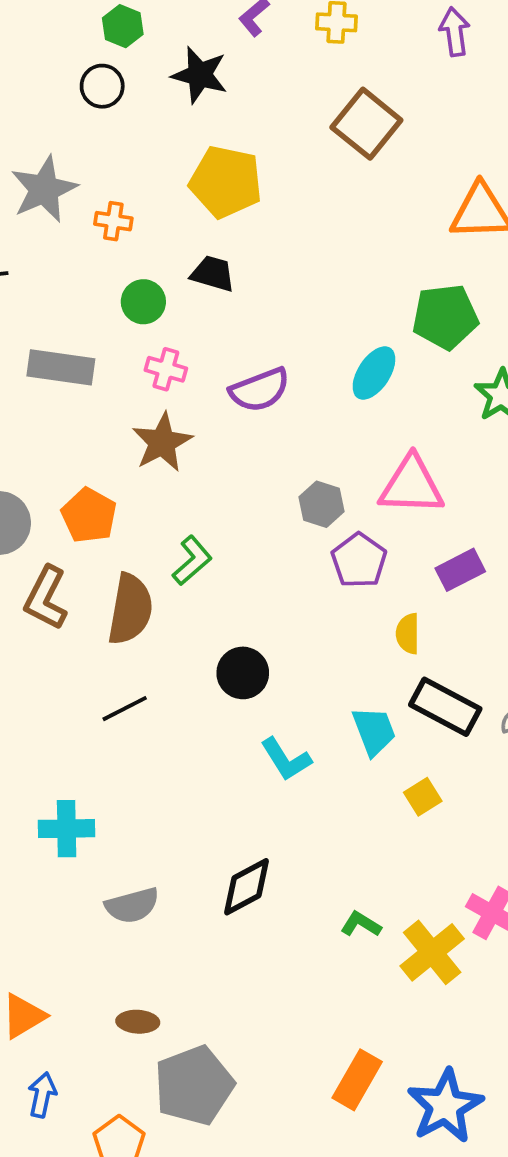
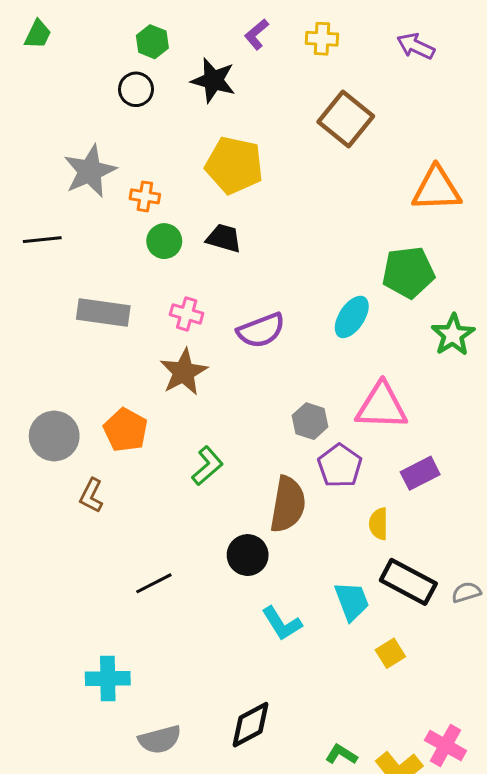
purple arrow: (455, 32) -> (416, 46), turned -57
green circle: (143, 302) -> (164, 241), moved
brown L-shape: (46, 598) -> (91, 496), size x0.7
brown semicircle: (130, 609) -> (288, 504), moved

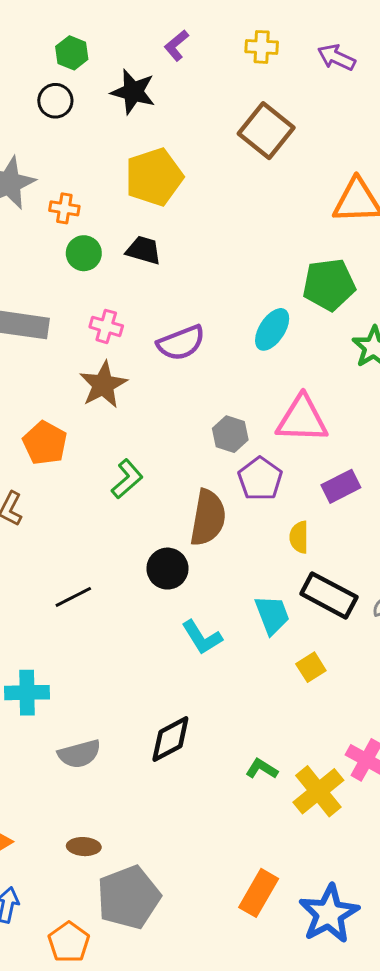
yellow cross: (322, 39) -> (262, 47), moved
yellow pentagon: (234, 165) -> (154, 177), turned -30

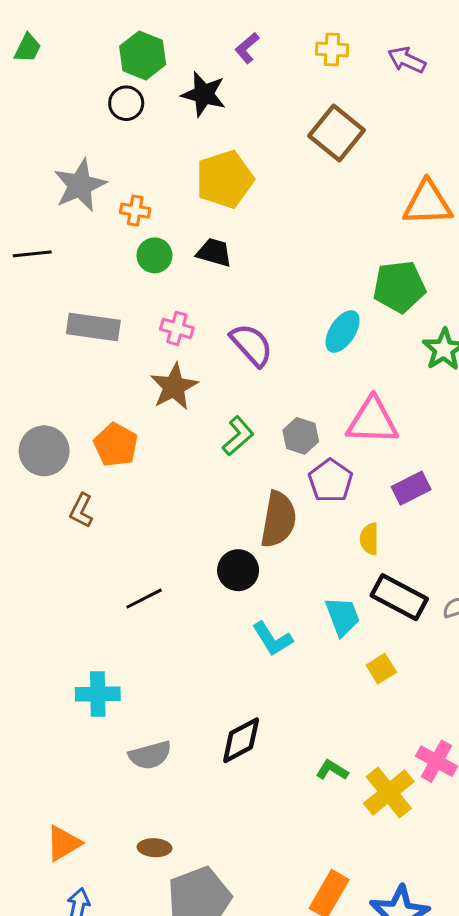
green hexagon: (72, 53) -> (143, 55), size x1.4
purple semicircle: (181, 343) -> (251, 345), turned -111
green L-shape: (127, 479) -> (238, 436), moved

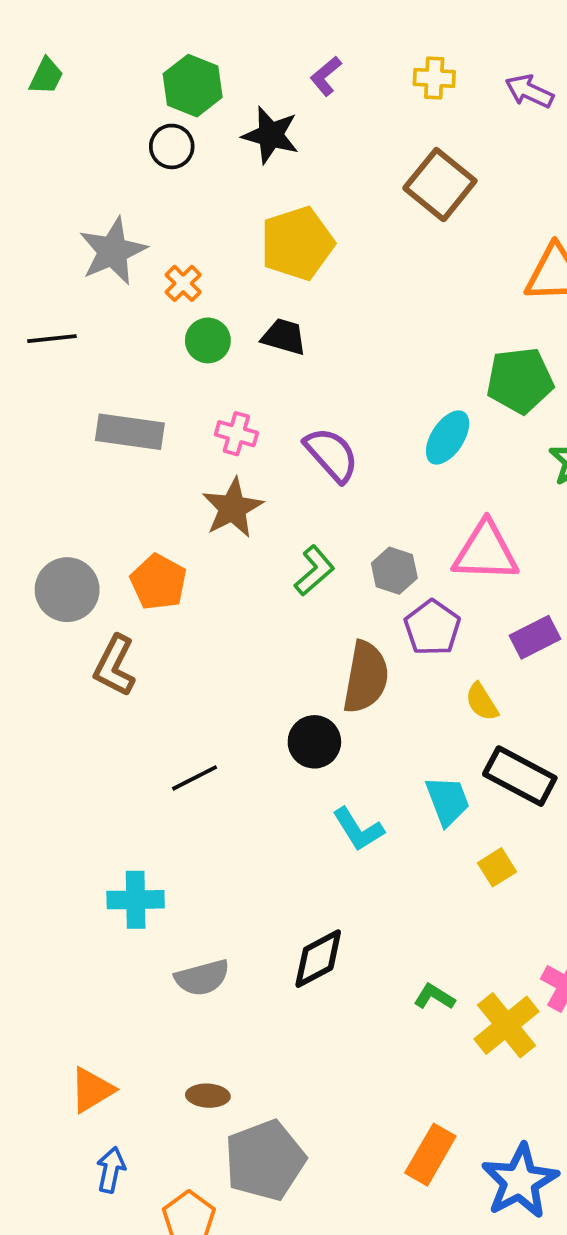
orange cross: (135, 211) -> (183, 283), turned 36
brown L-shape: (81, 511) -> (115, 666), size x1.4
yellow semicircle: (369, 539) -> (482, 702), turned -32

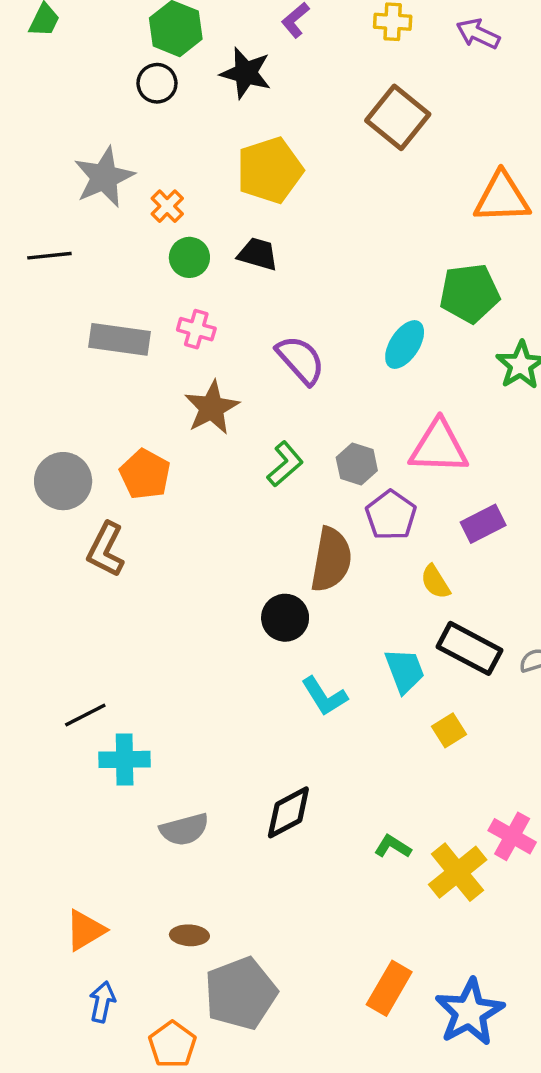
pink cross: (236, 434) -> (196, 329), moved
black line: (195, 778) -> (85, 715), moved

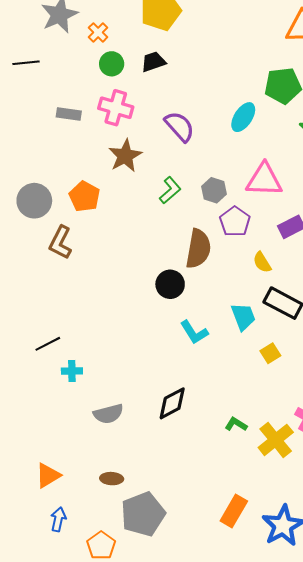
black trapezoid: (258, 254) -> (153, 62), turned -35
pink cross: (196, 329) -> (116, 108), size x1.5
gray rectangle: (119, 339) -> (69, 114), size x0.7
cyan cross: (125, 759) -> (72, 371), size x0.7

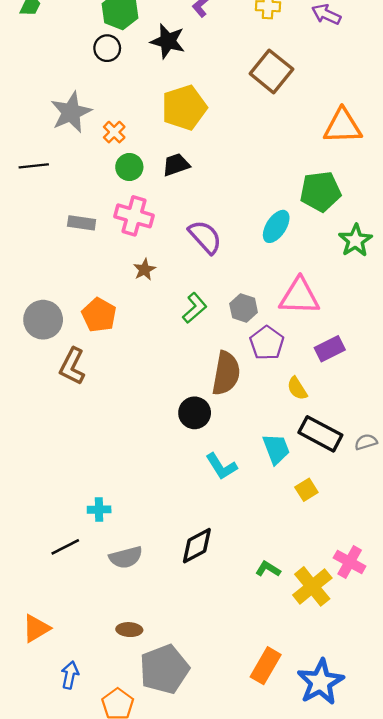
brown star: (125, 156) -> (144, 270), size x0.6
black line: (48, 344) -> (65, 547), moved
cyan cross: (72, 371) -> (99, 510), moved
orange triangle: (48, 475) -> (36, 628), moved

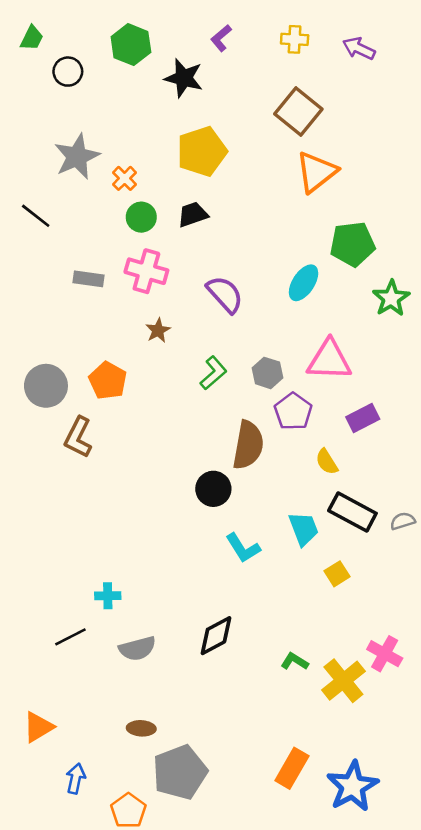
black circle: (107, 48) -> (68, 72), moved
orange triangle: (343, 126) -> (316, 172), moved, turned -36
black line: (34, 166) -> (36, 216), turned 44

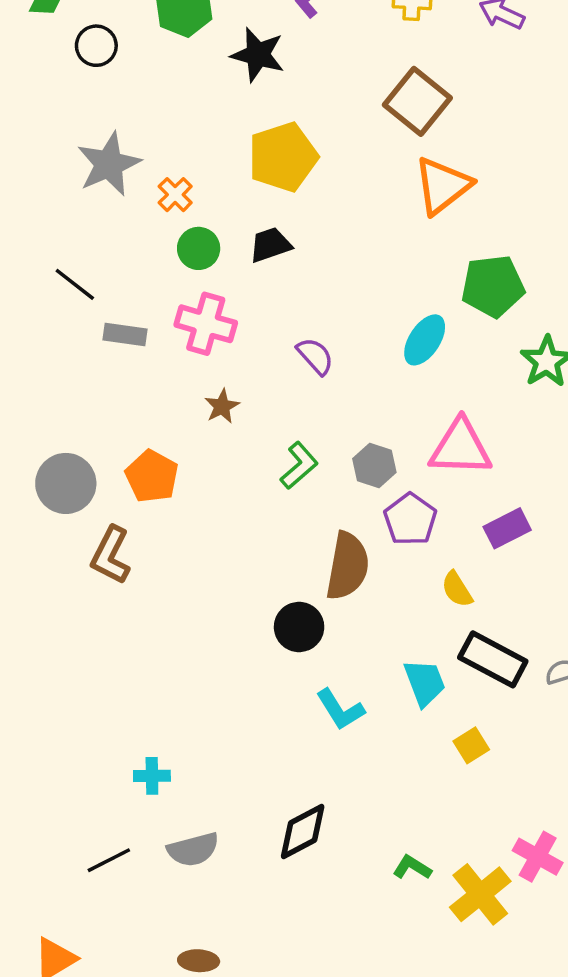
black line: (36, 216) -> (75, 284), moved
purple semicircle: (225, 294) -> (315, 356), size x0.7
black line: (70, 637) -> (109, 860), moved

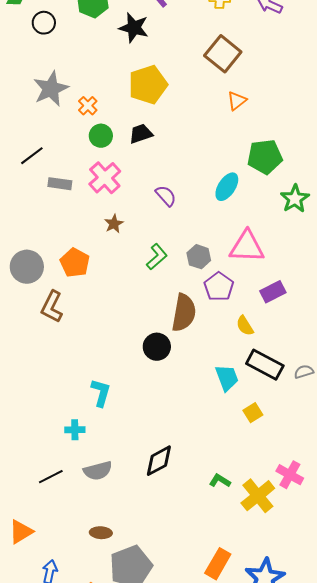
orange triangle: (443, 186) -> (237, 101), size x0.6
black line: (75, 284) -> (32, 156), turned -75
pink cross: (206, 324) -> (105, 178), turned 32
cyan L-shape: (340, 710) -> (101, 393), moved, turned -132

